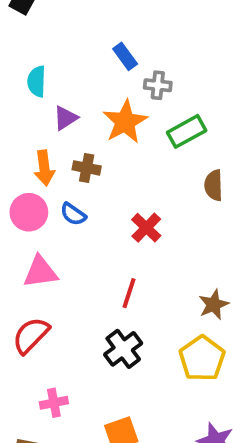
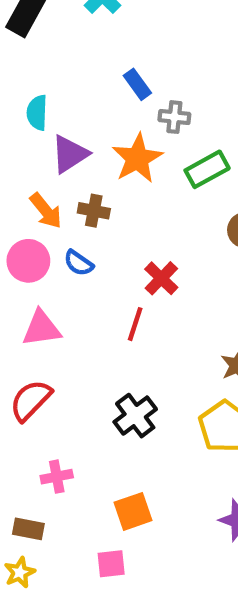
purple triangle: (65, 118) -> (70, 154), size x1.4
orange arrow: (44, 168) -> (46, 211), turned -32
red line: (129, 293) -> (135, 324), moved

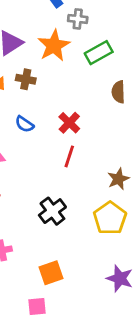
blue semicircle: (79, 263) -> (24, 124), moved
red line: (135, 324) -> (69, 156), moved

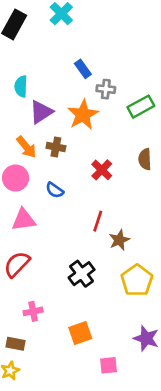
green rectangle: (99, 53) -> (141, 107), moved
red cross: (69, 123) -> (102, 170), moved
brown star: (118, 179) -> (119, 240), moved
pink square: (37, 306) -> (108, 365), moved

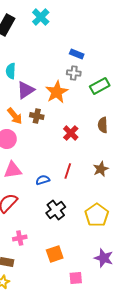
blue rectangle: (83, 69) -> (77, 54), moved, turned -32
blue semicircle: (55, 190) -> (43, 180), moved, turned 128
brown star: (119, 240) -> (101, 169), moved

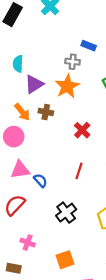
gray cross: (74, 73) -> (73, 62), moved
blue semicircle: (43, 180) -> (40, 180), moved, turned 64
pink cross: (20, 238) -> (28, 243), turned 32

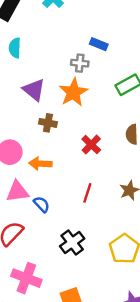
cyan semicircle: (18, 64) -> (15, 48), moved
purple triangle: (34, 84) -> (34, 90), turned -48
orange arrow: (22, 112) -> (40, 164), moved, turned 132
pink cross: (28, 243) -> (26, 278), size x1.6

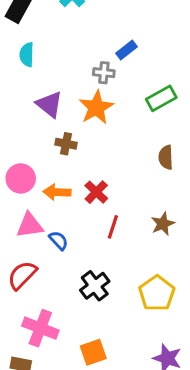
blue rectangle: (99, 44) -> (126, 50), turned -60
red cross: (91, 145) -> (96, 192), moved

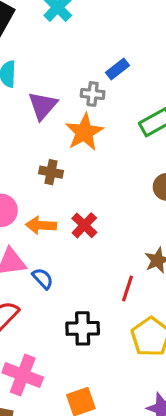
purple triangle: (49, 104) -> (43, 106), moved, turned 32
red line: (113, 227) -> (128, 289), moved
black cross: (95, 286) -> (83, 328), turned 36

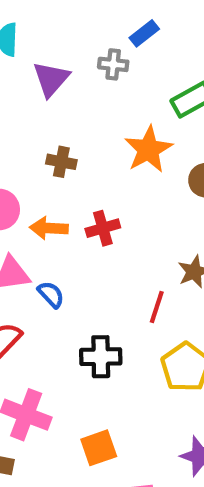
orange star: (84, 132) -> (148, 149), moved
red cross: (84, 225) -> (103, 228), turned 30

